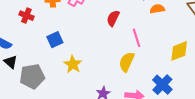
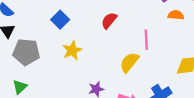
red semicircle: (113, 18) -> (109, 20), moved
blue square: (55, 40) -> (60, 20), turned -35

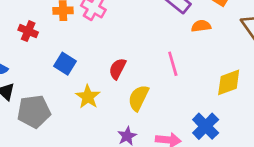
red semicircle: (109, 20) -> (117, 69), moved
yellow semicircle: (129, 62) -> (138, 98), moved

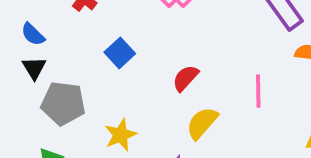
yellow star: (88, 97) -> (120, 135), moved

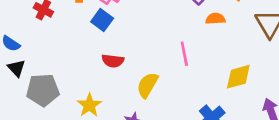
blue square: (120, 53) -> (102, 20), moved
red semicircle: (185, 78) -> (113, 61), moved, turned -115

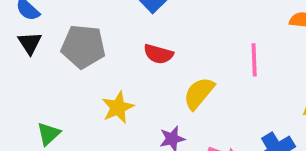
gray pentagon: (43, 90) -> (83, 47), moved

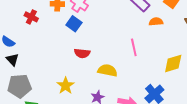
gray pentagon: (83, 47) -> (19, 86), moved
yellow semicircle: (199, 93) -> (107, 70), turned 72

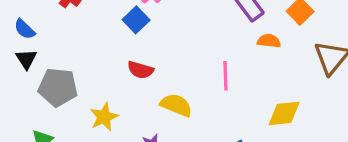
gray pentagon: (19, 86) -> (58, 87), moved

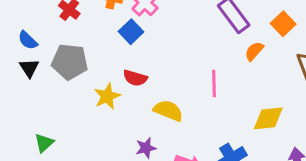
orange semicircle: (269, 41) -> (254, 51), turned -55
gray pentagon: (58, 87) -> (70, 62), moved
yellow star: (104, 117) -> (107, 96), moved

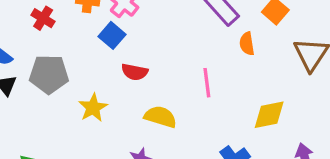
orange semicircle: (254, 51) -> (247, 44), turned -45
red semicircle: (135, 78) -> (135, 72), moved

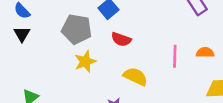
orange semicircle: (247, 44) -> (205, 52), moved, turned 90
gray pentagon: (49, 74) -> (77, 29), moved

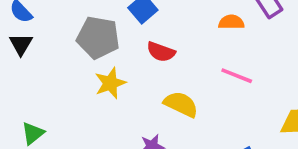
orange semicircle: (205, 52) -> (231, 22), moved
pink line: (175, 56) -> (237, 76), turned -70

